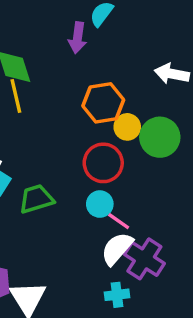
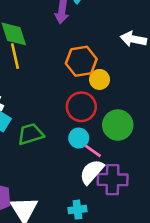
green circle: (160, 137) -> (118, 125), moved
purple cross: (144, 259) -> (113, 180), turned -32
cyan cross: (117, 295) -> (77, 210), moved

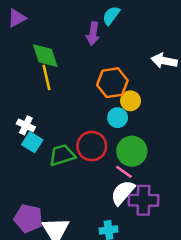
red circle: (81, 107) -> (92, 146), moved
green circle: (118, 125) -> (132, 151), moved
cyan circle: (79, 138) -> (118, 118), moved

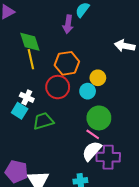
orange hexagon: (112, 83) -> (67, 63), moved
white cross: (26, 125) -> (27, 97), moved
red circle: (92, 146) -> (58, 87), moved

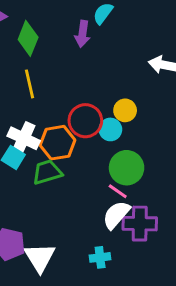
green diamond: (30, 42) -> (28, 38), moved, turned 40
orange hexagon: (67, 63) -> (57, 143), moved
red circle: (58, 87) -> (85, 121), moved
white cross: (27, 97) -> (24, 138), size x1.5

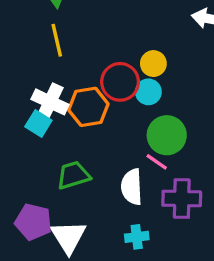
yellow circle: (125, 110) -> (153, 64), moved
green trapezoid: (47, 172) -> (73, 175), moved
white semicircle: (116, 215) -> (132, 187), moved, turned -44

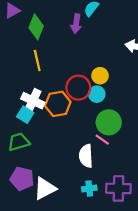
green trapezoid: (73, 175) -> (19, 142), moved
purple cross: (182, 199) -> (118, 188), moved
white triangle: (68, 237) -> (45, 188), turned 35

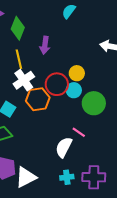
purple arrow: (76, 24) -> (45, 45), moved
white cross: (33, 101) -> (24, 80), moved, turned 30
green circle: (109, 122) -> (94, 103), moved
white semicircle: (86, 156) -> (64, 147), turned 30

